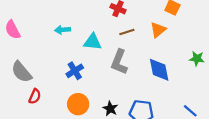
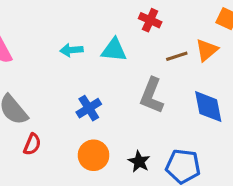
brown line: (127, 32) -> (177, 56), moved
cyan triangle: (93, 42) -> (114, 50), moved

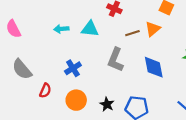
red semicircle: (32, 144) -> (45, 91), moved

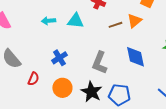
gray L-shape: (115, 60) -> (99, 63), moved
black star: (107, 104) -> (91, 92), size x1.5

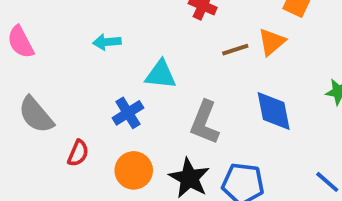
cyan triangle: (75, 21) -> (161, 75), moved

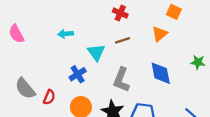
brown line: (235, 50) -> (122, 40), moved
cyan triangle: (161, 75) -> (96, 52), turned 48
gray semicircle: (36, 115) -> (25, 88), moved

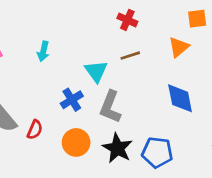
orange square: (174, 12) -> (197, 19), turned -32
cyan arrow: (66, 34) -> (43, 51), moved, turned -72
gray L-shape: (121, 80) -> (110, 107), moved

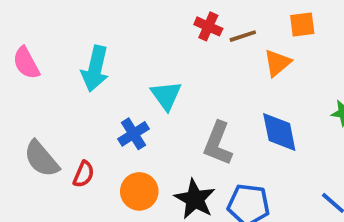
cyan arrow: (43, 51) -> (95, 69), size x1.6
brown line: (130, 56) -> (243, 36), moved
gray L-shape: (110, 107) -> (218, 143), moved

